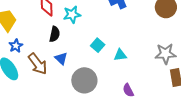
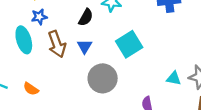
cyan square: (98, 45) -> (129, 44), size x1.6
cyan triangle: (120, 55) -> (174, 78), moved

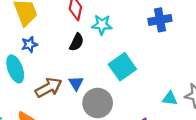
brown arrow: (57, 44) -> (49, 88), moved, turned -95
blue triangle: (85, 46) -> (76, 83), moved

